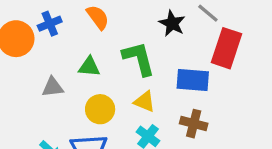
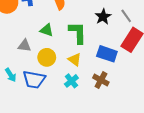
gray triangle: (53, 87) -> (24, 46), moved

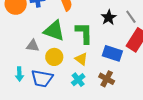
green triangle: (47, 30) -> (54, 31), size x1.6
cyan arrow: (11, 75) -> (19, 74), turned 32

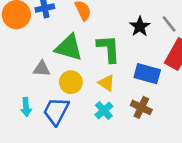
blue trapezoid: (42, 78) -> (56, 111), turned 110

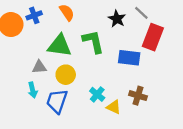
yellow triangle: (107, 83) -> (114, 107), moved
cyan arrow: (26, 107) -> (33, 90), moved
brown cross: (141, 107) -> (138, 96), moved

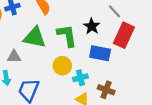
black star: (117, 19) -> (92, 26), moved
yellow circle: (66, 75) -> (62, 66), moved
cyan cross: (97, 94) -> (80, 78), moved, turned 32

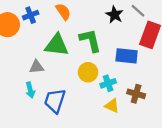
black star: (92, 26) -> (115, 15), moved

